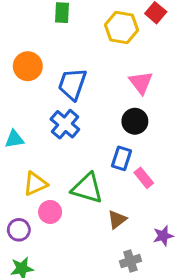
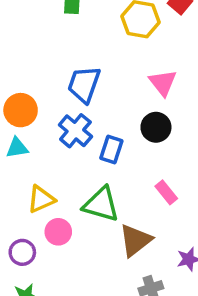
orange circle: (28, 66) -> (21, 110), moved
blue rectangle: (121, 158) -> (111, 150), moved
brown triangle: (117, 219) -> (135, 240), size x1.5

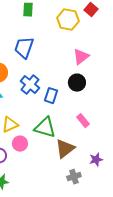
pink triangle: (163, 83) -> (81, 57), turned 30
blue trapezoid: (84, 84) -> (24, 48), moved

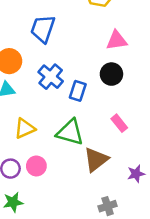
pink triangle: (81, 57) -> (117, 40), turned 30
pink circle: (20, 144) -> (36, 166), moved
gray cross: (74, 177) -> (108, 206), moved

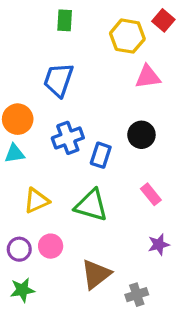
pink triangle: (117, 40) -> (148, 77), moved
blue cross: (51, 77) -> (68, 138), turned 30
brown triangle: (96, 159) -> (96, 274), moved
purple star: (136, 174) -> (159, 244), moved

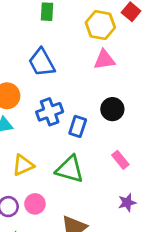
pink triangle: (148, 77) -> (104, 60), moved
blue trapezoid: (58, 80) -> (42, 62), turned -48

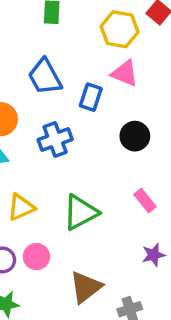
pink triangle: (104, 60) -> (125, 73), turned 30
blue rectangle: (78, 126) -> (91, 97), moved
green triangle: (70, 169) -> (81, 212), turned -44

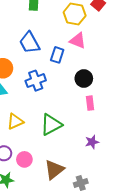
pink rectangle: (145, 201) -> (90, 103), moved, turned 32
purple star: (153, 255) -> (92, 142), moved
pink circle: (36, 257) -> (24, 159), moved

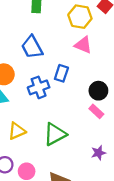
blue rectangle: (57, 55) -> (61, 73), moved
black circle: (84, 78) -> (98, 91), moved
pink rectangle: (90, 103) -> (96, 111), turned -40

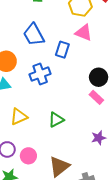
blue rectangle: (61, 73) -> (62, 50), moved
green triangle: (55, 134) -> (56, 120), size x0.7

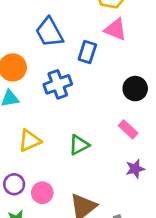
pink rectangle: (96, 97) -> (128, 129), moved

